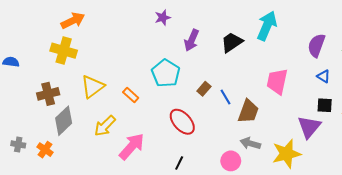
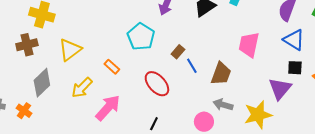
blue triangle: (324, 76) -> (294, 40), size x1.6
brown cross: (48, 94) -> (27, 45), moved
orange rectangle: (131, 95) -> (112, 67), moved
blue line: (226, 97) -> (192, 66), moved

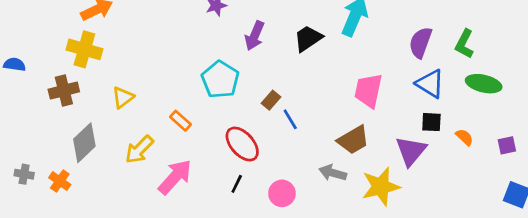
yellow triangle: (70, 50) -> (123, 97), size x0.7
brown trapezoid: (221, 74) -> (353, 140), moved, turned 40
pink circle: (204, 122) -> (282, 193), moved
black line: (154, 124) -> (237, 184), moved

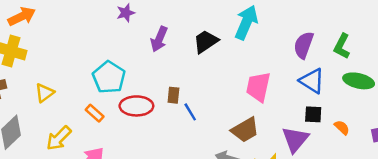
cyan pentagon: (220, 80) -> (109, 77), moved
brown rectangle: (271, 100) -> (173, 95), turned -35
red ellipse: (242, 144) -> (136, 106), moved, turned -48

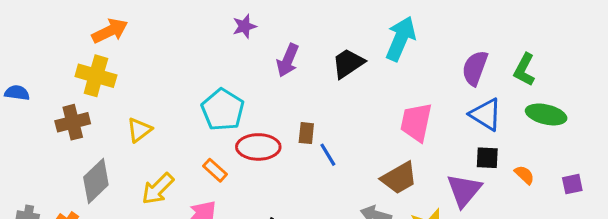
orange rectangle: (95, 113) -> (215, 170), moved

